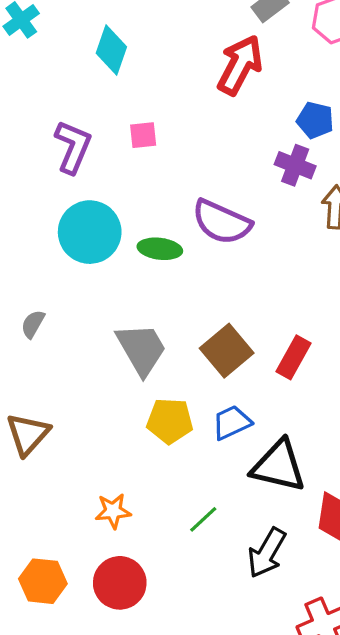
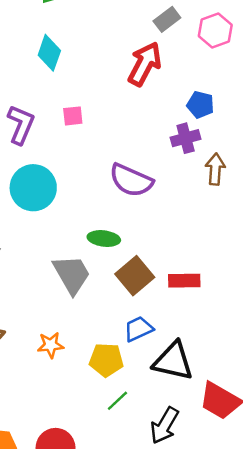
purple cross: (295, 165) -> (186, 138), turned -36
green ellipse: (160, 249) -> (104, 239), moved
red rectangle: (293, 357) -> (184, 281), turned 60
yellow pentagon: (170, 421) -> (106, 360), moved
orange star: (113, 511) -> (51, 345), moved

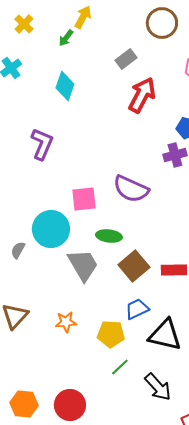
gray rectangle: (167, 19) -> (126, 59), moved
pink square: (73, 116) -> (84, 199), moved, size x1.5
cyan circle: (33, 188) -> (51, 229), moved
black arrow: (164, 425) -> (158, 387), turned -72

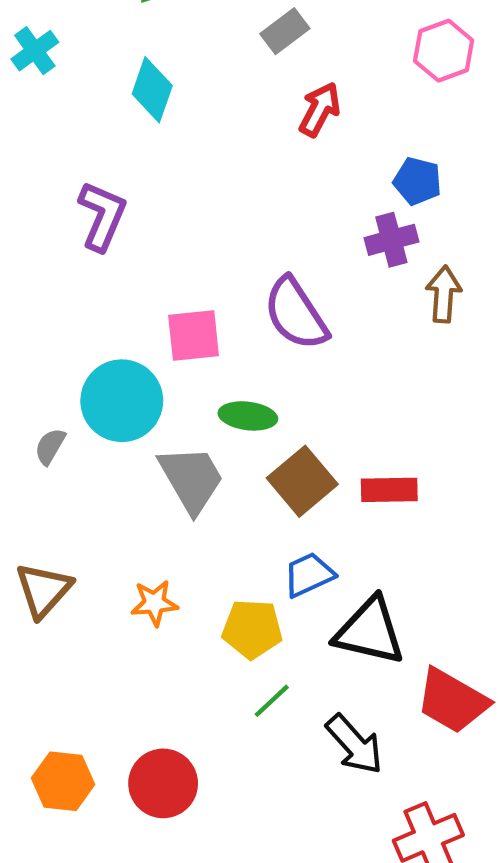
red arrow: (142, 95) -> (320, 109), size x0.7
purple semicircle: (131, 189) -> (296, 314), turned 33

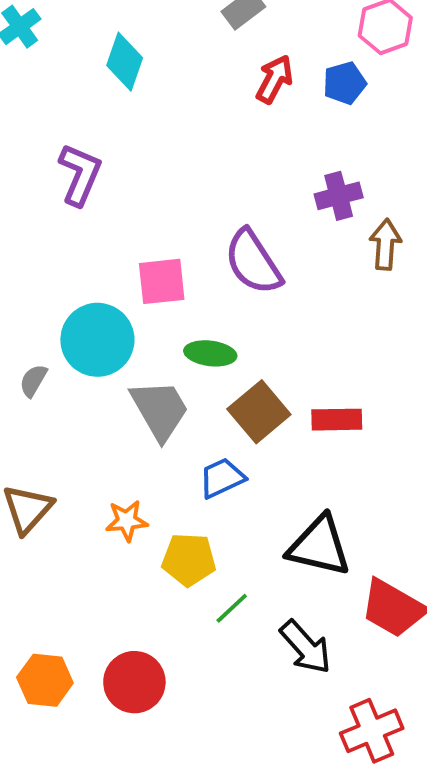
blue pentagon: (418, 181) -> (344, 83), moved, turned -30
blue trapezoid: (309, 575) -> (222, 478), moved
yellow pentagon: (252, 629) -> (189, 560), moved

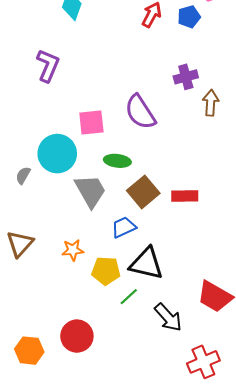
black triangle: (319, 546) -> (146, 263), moved
orange hexagon: (45, 680) -> (29, 351), moved

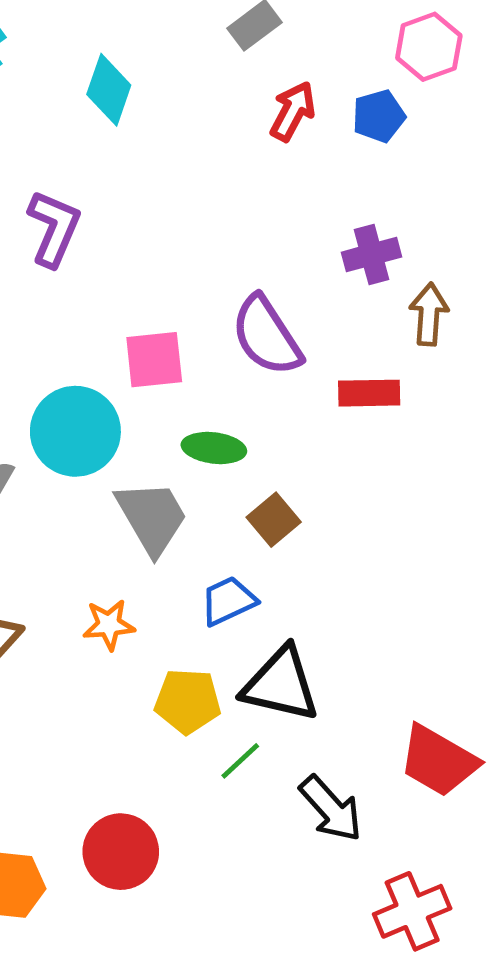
brown square: (143, 192) -> (274, 520), size x0.7
red rectangle: (185, 196) -> (369, 393), moved
orange star: (73, 250) -> (109, 625), moved

